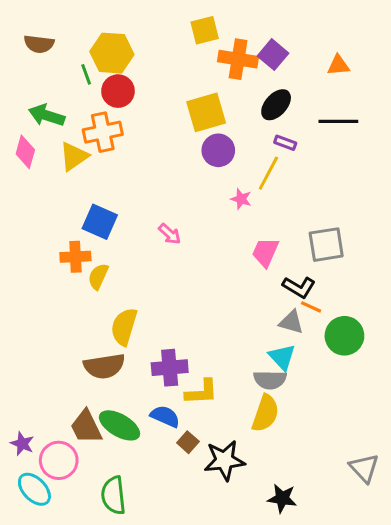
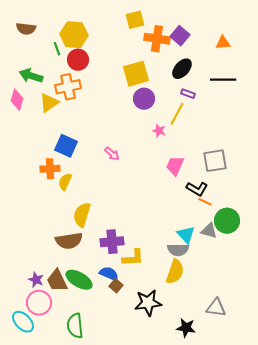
gray triangle: (291, 322) -> (209, 231), moved
brown square: (188, 442) -> (116, 286), moved
purple star: (22, 444) -> (36, 280), moved
gray triangle: (364, 468) -> (216, 308), moved, turned -40

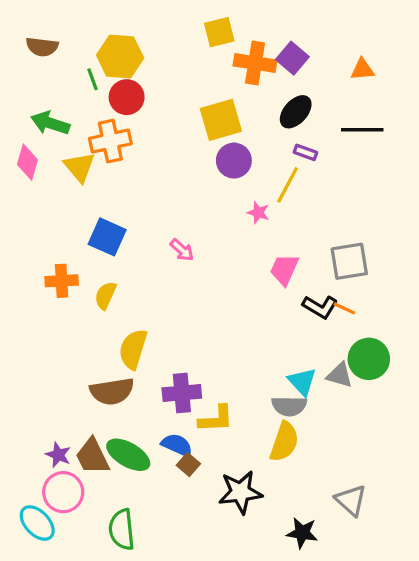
yellow triangle: (49, 103) -> (79, 167), turned -35
orange cross: (50, 169) -> (62, 281), moved
orange line: (205, 202) -> (344, 308), moved
gray triangle: (216, 308) -> (351, 500), turned 35

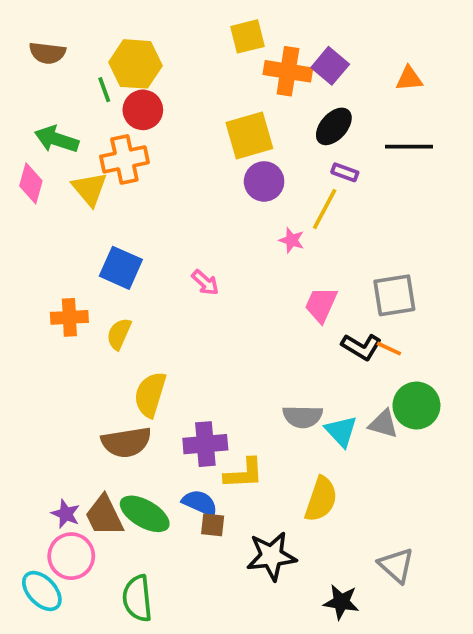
gray semicircle: (289, 406) -> (303, 417), moved
brown square: (188, 465) -> (213, 525), turned -35

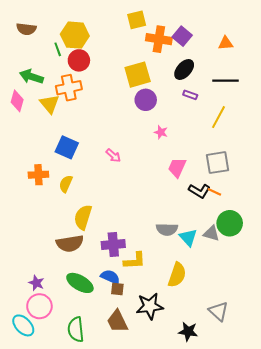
yellow line: (325, 209) -> (219, 117), moved
brown trapezoid: (104, 516) -> (117, 321), moved

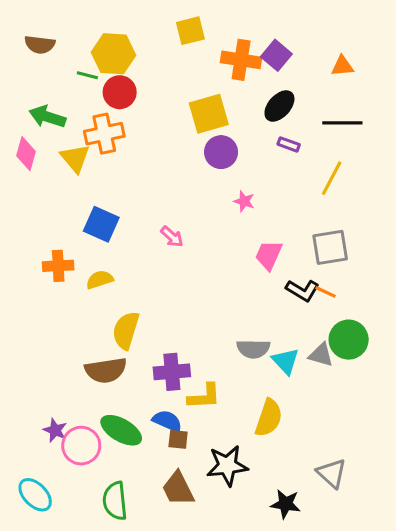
yellow square: (137, 20) -> (190, 31), moved
green line: (58, 49) -> (87, 75), turned -56
yellow semicircle: (66, 184) -> (100, 280), turned 48
pink circle: (39, 306) -> (81, 446), moved

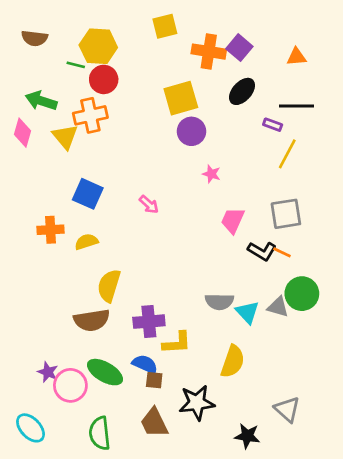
purple rectangle: (289, 144) -> (273, 125), moved

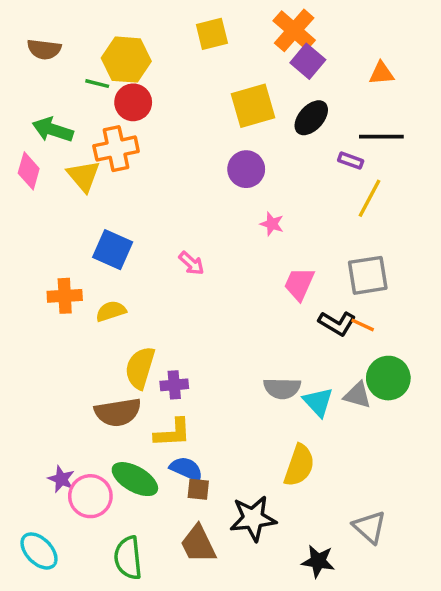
orange cross: (209, 52) -> (294, 30), moved, turned 32
yellow square: (181, 98) -> (253, 106), moved
purple cross: (149, 322) -> (174, 385), moved, size x0.7
yellow L-shape: (177, 343) -> (173, 433), moved

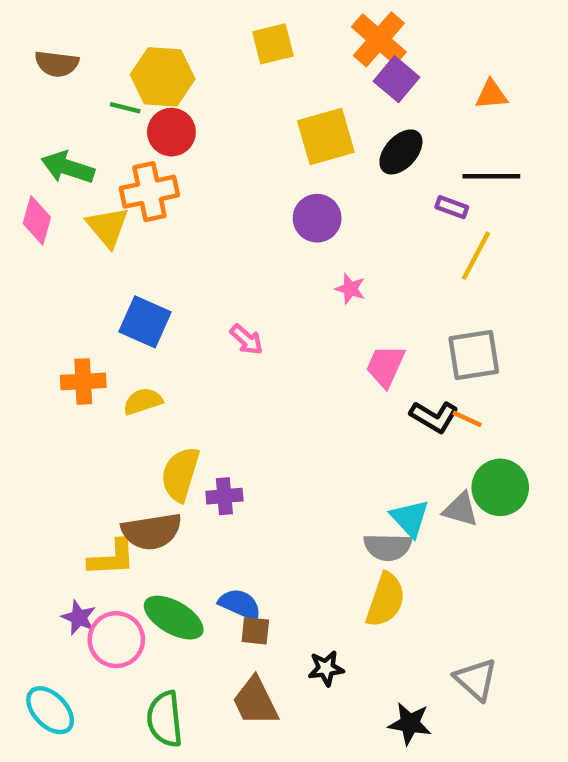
gray semicircle: (282, 388) -> (388, 547), moved
yellow L-shape: (173, 433) -> (112, 558), moved
black star: (253, 518) -> (326, 668), size x0.6

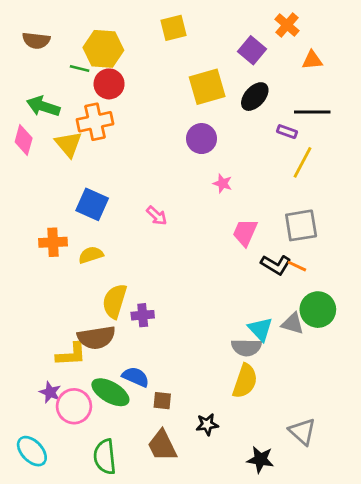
orange cross: (379, 39) -> (287, 25), moved, size x0.7
blue semicircle: (240, 604) -> (136, 377), moved

